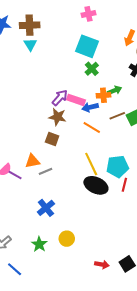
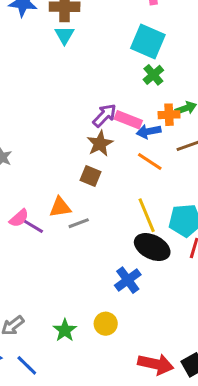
brown star: (58, 117) -> (100, 144), turned 30
blue cross: (46, 208) -> (128, 280), moved
red arrow: (102, 265) -> (156, 364), size x1.6

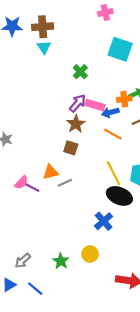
cyan square: (148, 42) -> (120, 49), moved
green cross: (153, 75) -> (80, 72), moved

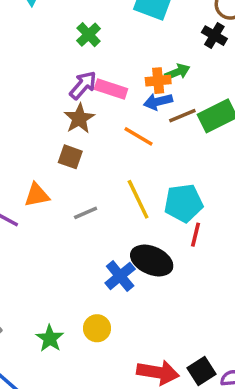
blue arrow: (110, 112) -> (158, 102), moved
gray line: (65, 183) -> (86, 213), moved
black ellipse: (119, 196) -> (152, 260), moved

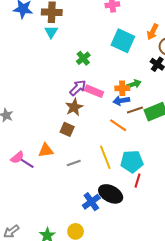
orange line: (139, 136) -> (118, 125), moved

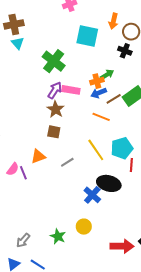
green cross: (83, 58) -> (54, 61), size x1.6
purple line: (27, 163) -> (23, 173), turned 48

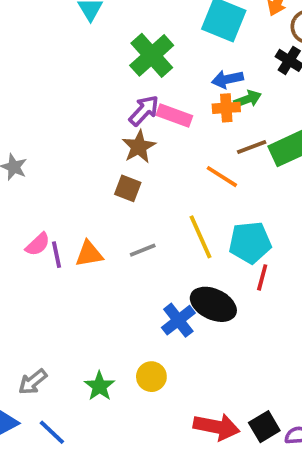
blue arrow: (99, 93) -> (227, 79), moved
orange triangle: (38, 156) -> (89, 254), moved

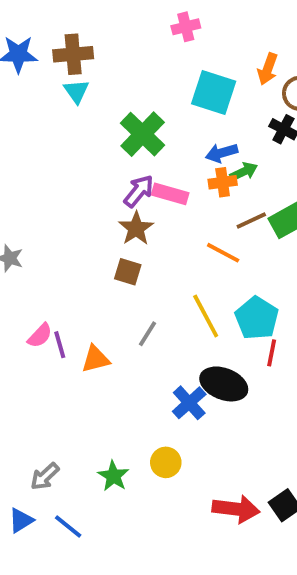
cyan pentagon: (250, 243) -> (257, 318), turned -30
gray line: (143, 250) -> (148, 334), turned -32
orange triangle: (89, 254) -> (96, 359), moved

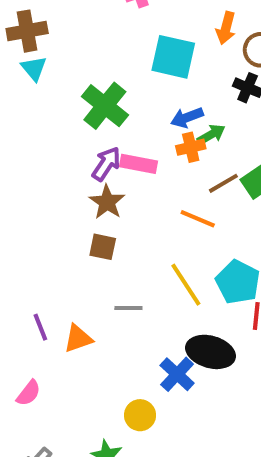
gray line: (148, 334) -> (128, 308), turned 64
pink semicircle: (40, 336) -> (29, 393), moved
yellow circle: (166, 462) -> (140, 415), moved

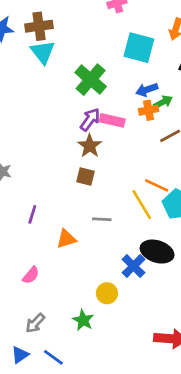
cyan triangle: (34, 68) -> (43, 52), size x1.4
orange line: (198, 219) -> (157, 185), moved
purple line: (40, 327) -> (32, 214), moved, turned 36

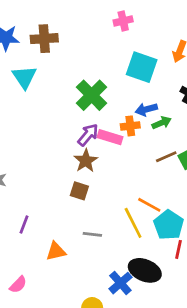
cyan triangle: (43, 52) -> (24, 77), moved
orange cross: (149, 110) -> (130, 126), moved

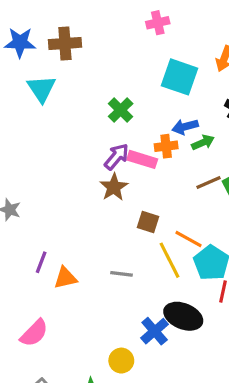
green cross: (92, 95) -> (121, 110), size x0.7
brown square: (79, 191) -> (148, 222), moved
orange triangle: (56, 251) -> (65, 278), moved
pink semicircle: (18, 285) -> (34, 333), size x1.4

